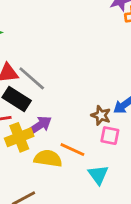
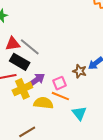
pink square: (110, 136) -> (59, 83), moved, turned -32

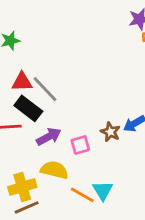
yellow cross: (22, 89) -> (22, 187), moved
orange line: (60, 96) -> (82, 195), moved

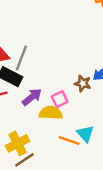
gray line: (45, 89) -> (21, 58), turned 75
yellow semicircle: (54, 170) -> (51, 113), moved

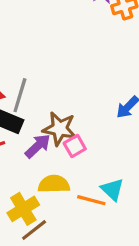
brown star: (83, 83) -> (60, 129), moved, size x1.5
yellow semicircle: (51, 113) -> (54, 184), moved

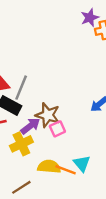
yellow semicircle: (54, 184) -> (49, 167), moved
yellow cross: (23, 209) -> (21, 144), moved

